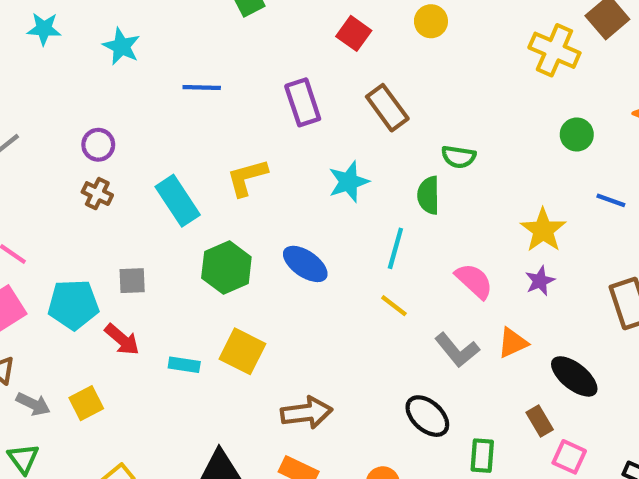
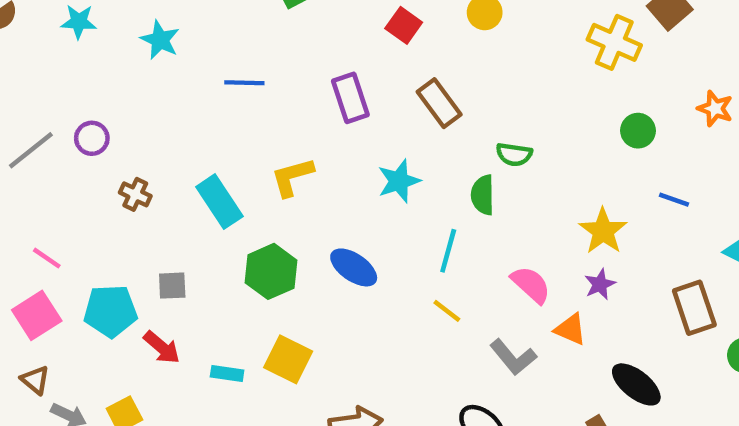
purple circle: (98, 145) -> (92, 138), moved
orange triangle: (513, 343) -> (571, 329), moved, turned 48

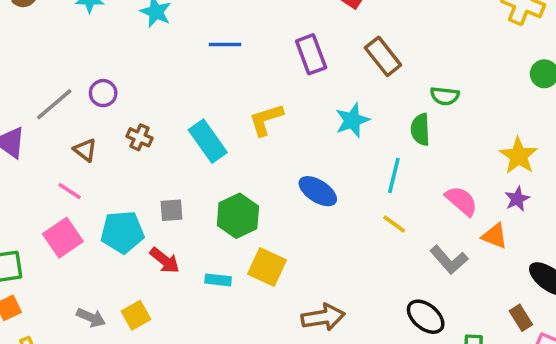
green hexagon: (271, 271) -> (238, 216), moved
brown triangle: (35, 380) -> (85, 150), moved

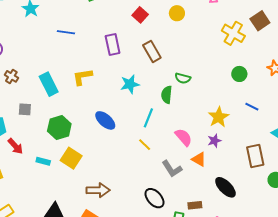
gray square: (172, 210) -> (25, 109), moved
brown rectangle: (521, 318) -> (195, 205), moved, turned -72

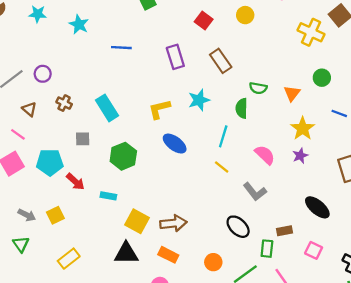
yellow L-shape: (82, 77) -> (159, 109), moved
yellow square: (71, 158) -> (137, 221), moved
orange triangle: (199, 159) -> (292, 93), moved, turned 42

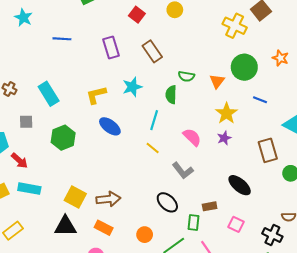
green circle: (322, 78) -> (244, 67), size x1.6
cyan rectangle: (108, 196) -> (29, 189), moved, size x1.5

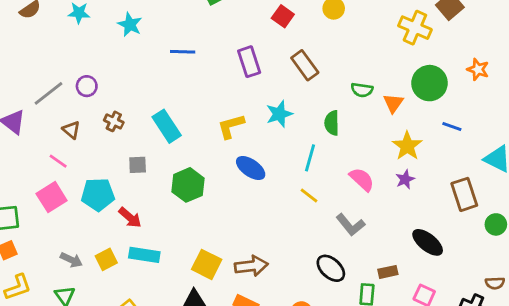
green semicircle: (186, 76) -> (362, 90), moved

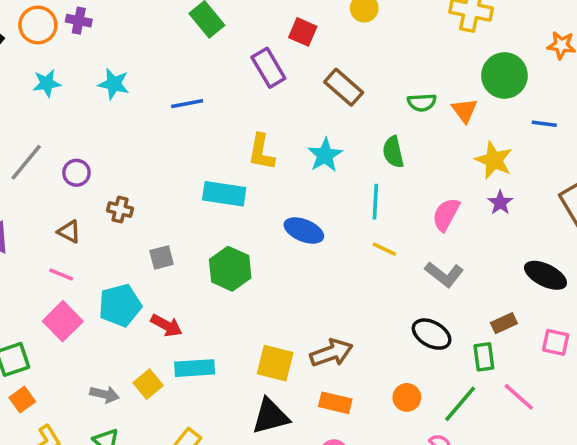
purple rectangle: (249, 62) -> (268, 68), moved
gray line: (48, 93) -> (26, 162), moved
cyan rectangle: (167, 126) -> (224, 194), moved, turned -36
yellow L-shape: (231, 126) -> (261, 152), moved, turned -52
pink semicircle: (362, 179) -> (446, 214), turned -92

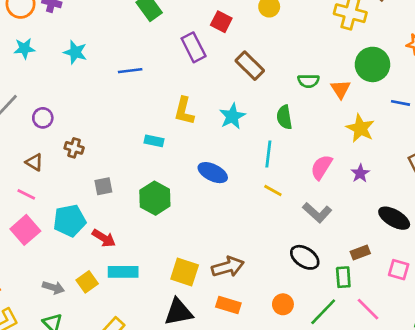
cyan rectangle: (224, 194) -> (154, 141), size x0.6
purple star: (500, 203) -> (360, 173), moved

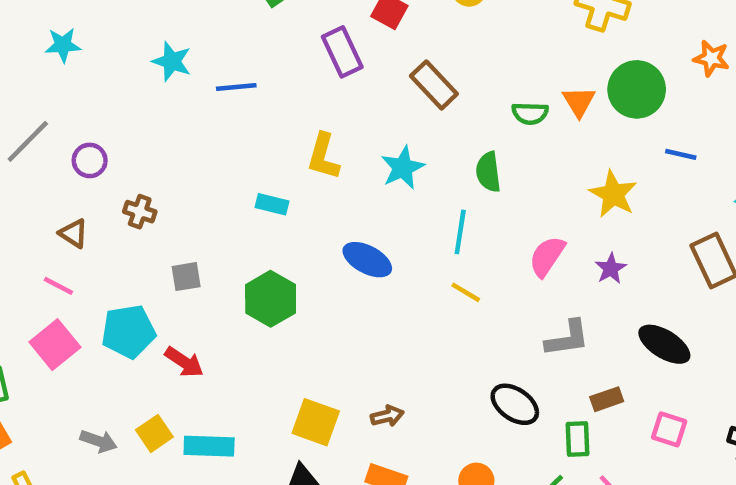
cyan star: (75, 52) -> (172, 61), moved
orange triangle: (341, 89) -> (579, 102), moved
gray L-shape: (317, 213) -> (567, 338), moved, turned -52
brown arrow: (228, 267) -> (387, 416), size x0.6
cyan rectangle: (123, 272) -> (209, 446), moved

